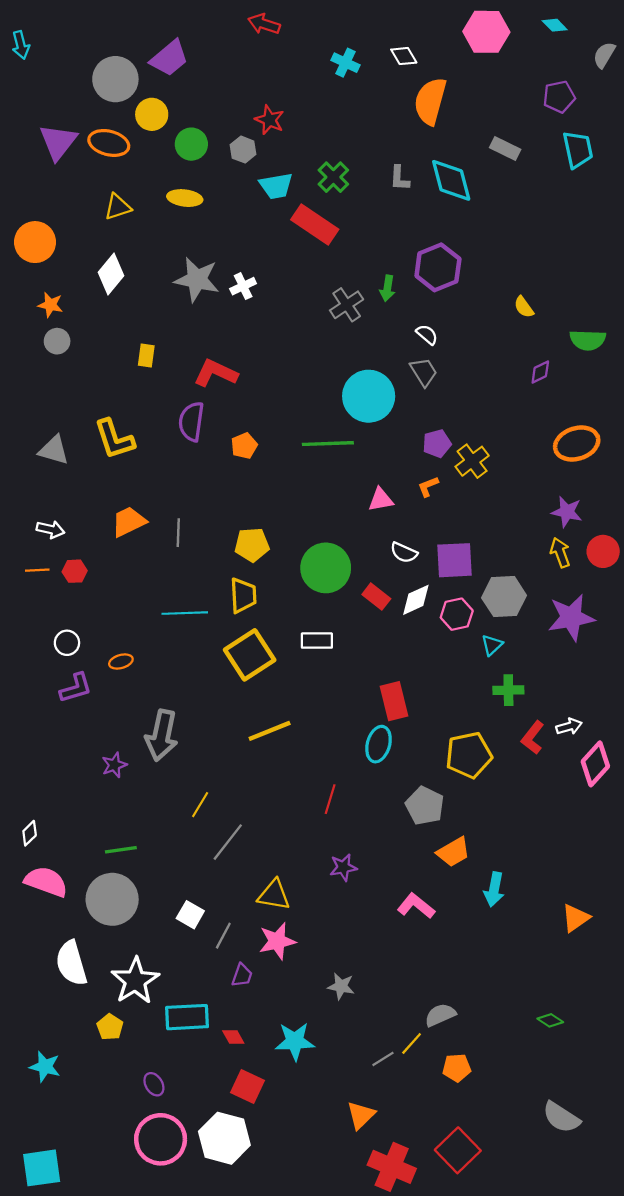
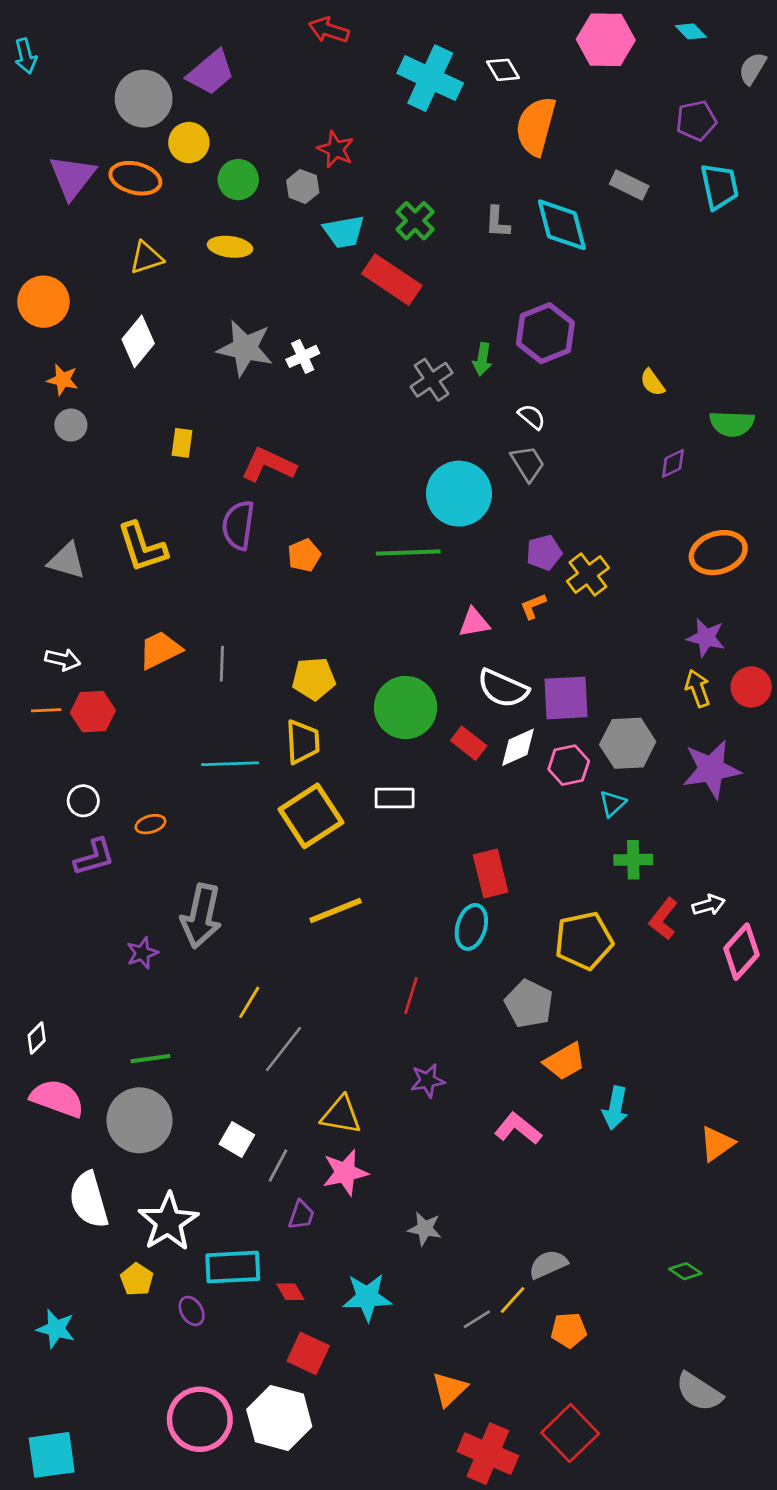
cyan cross: (345, 63) -> (430, 78), size x1.8
white semicircle: (404, 553) -> (503, 688), size x1.5
red hexagon: (75, 571) -> (93, 712), size x1.4
purple ellipse: (154, 1084) -> (192, 1311), moved

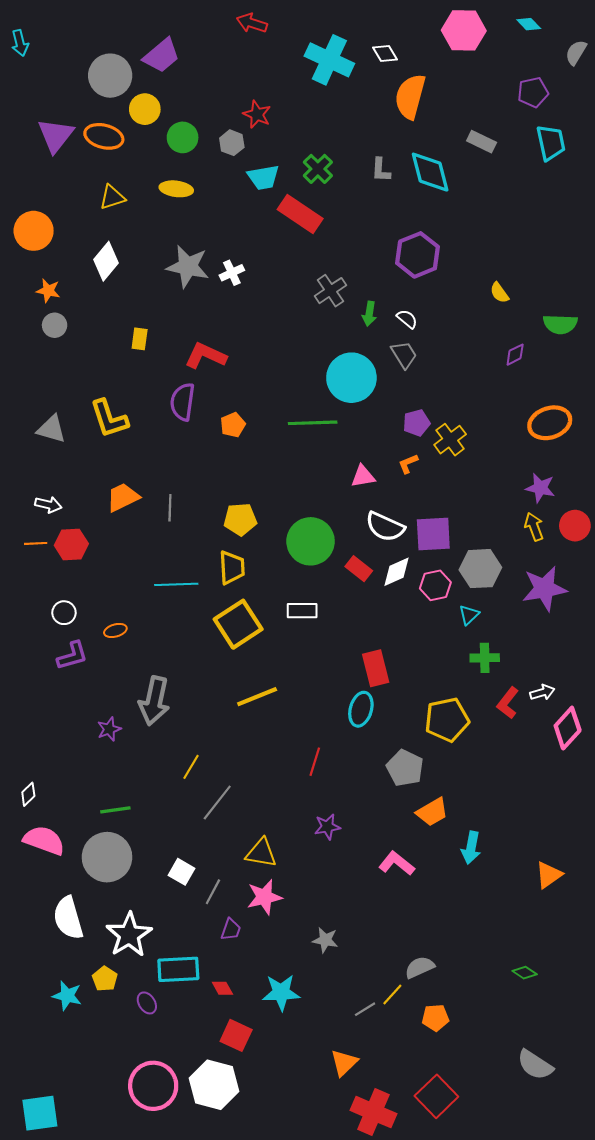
green arrow: (482, 359) -> (369, 314), moved
cyan star: (56, 1329) -> (67, 996), moved

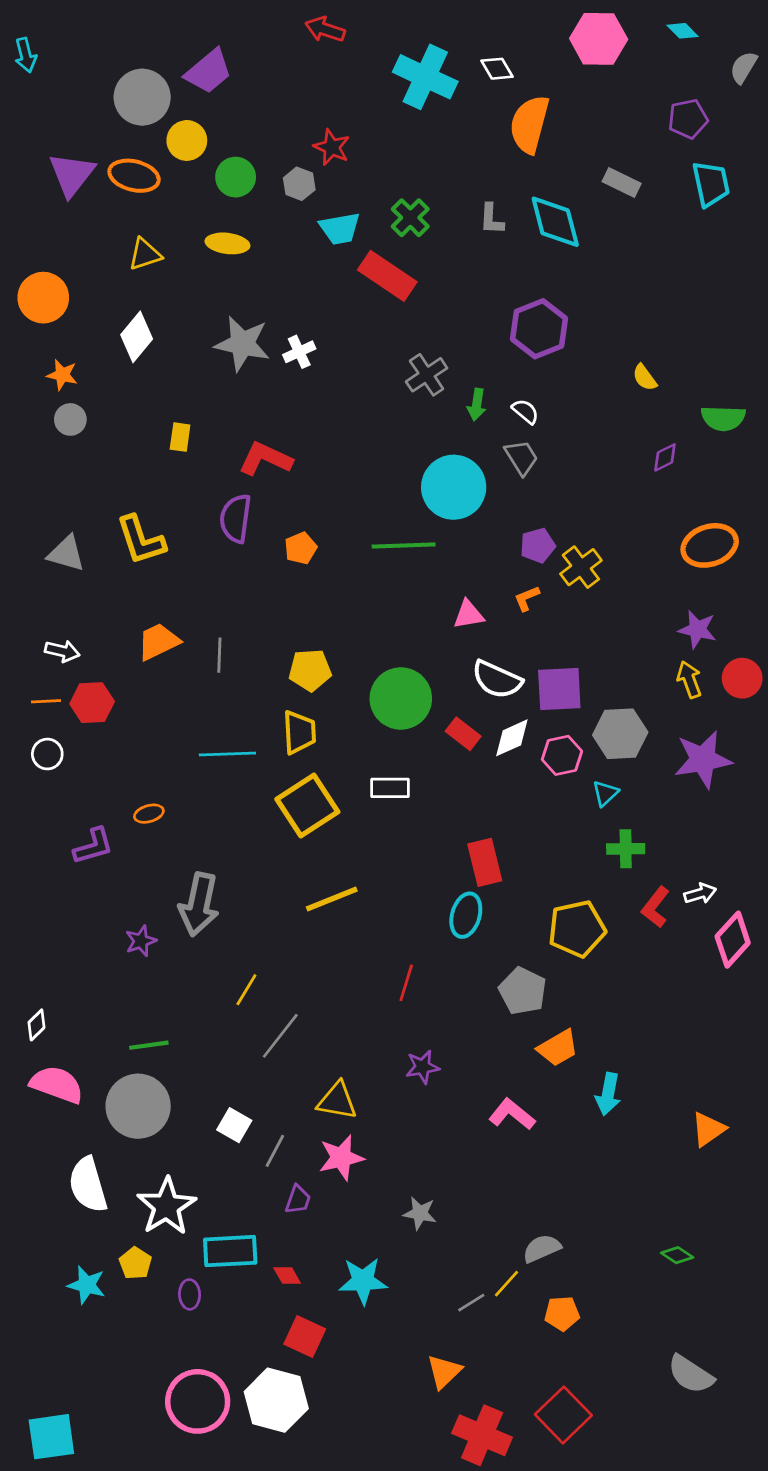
white circle: (64, 613) -> (47, 754), moved
purple ellipse: (147, 1003) -> (190, 1294), turned 30

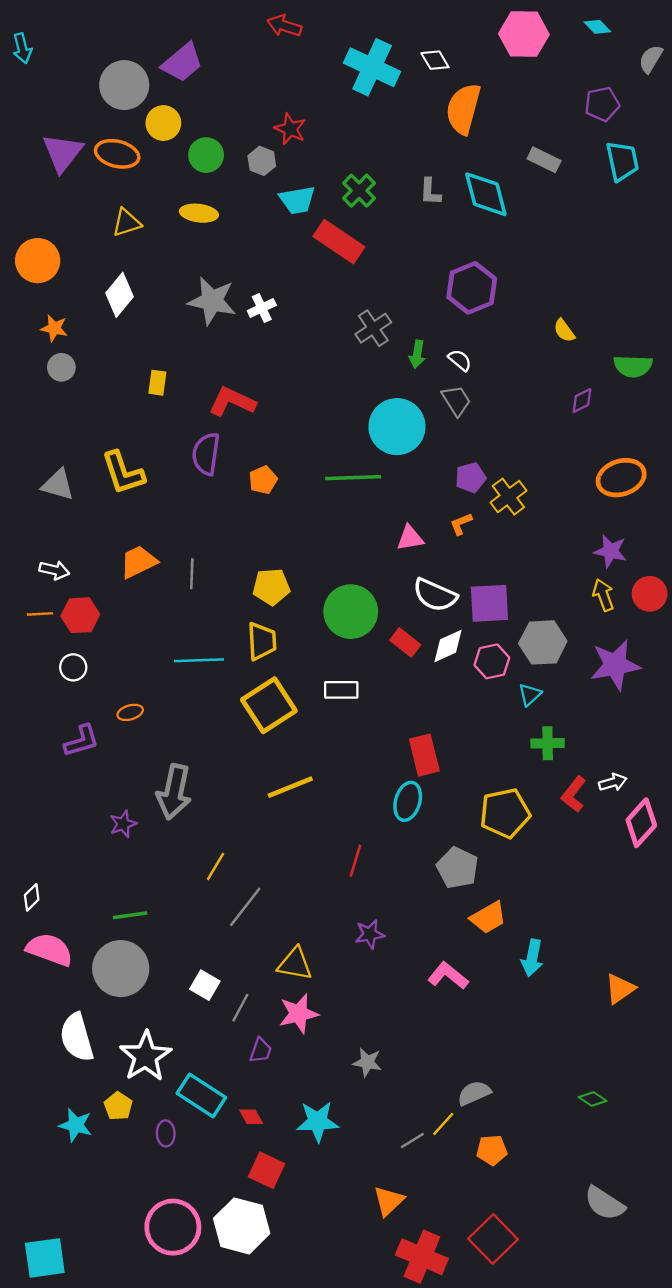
white circle: (47, 754) -> (73, 667), moved
cyan rectangle: (230, 1251) -> (201, 1095), turned 36

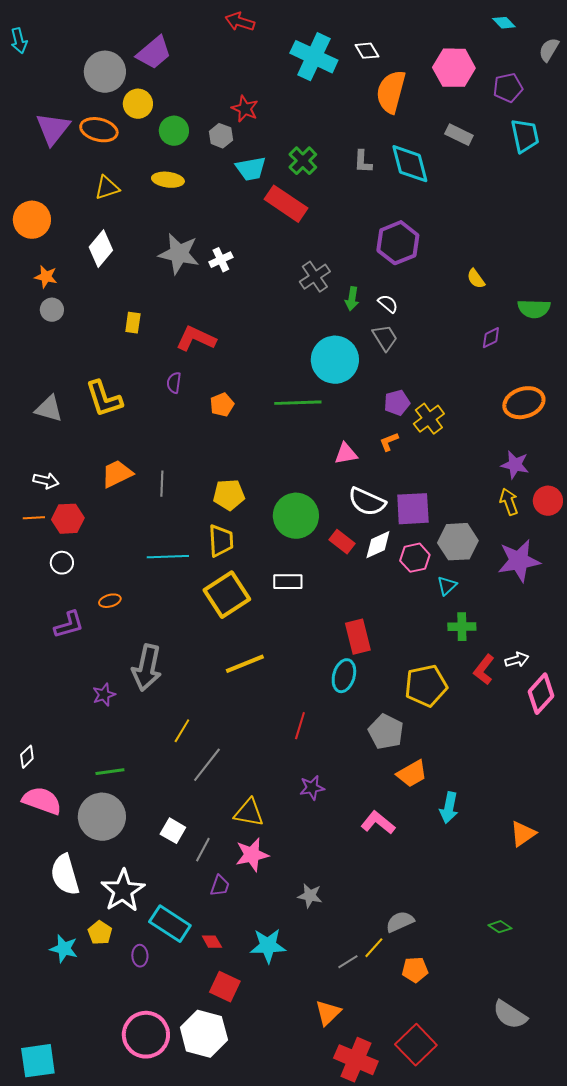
pink hexagon: (524, 34) -> (454, 68), moved
purple semicircle: (206, 454) -> (174, 383), size x0.6

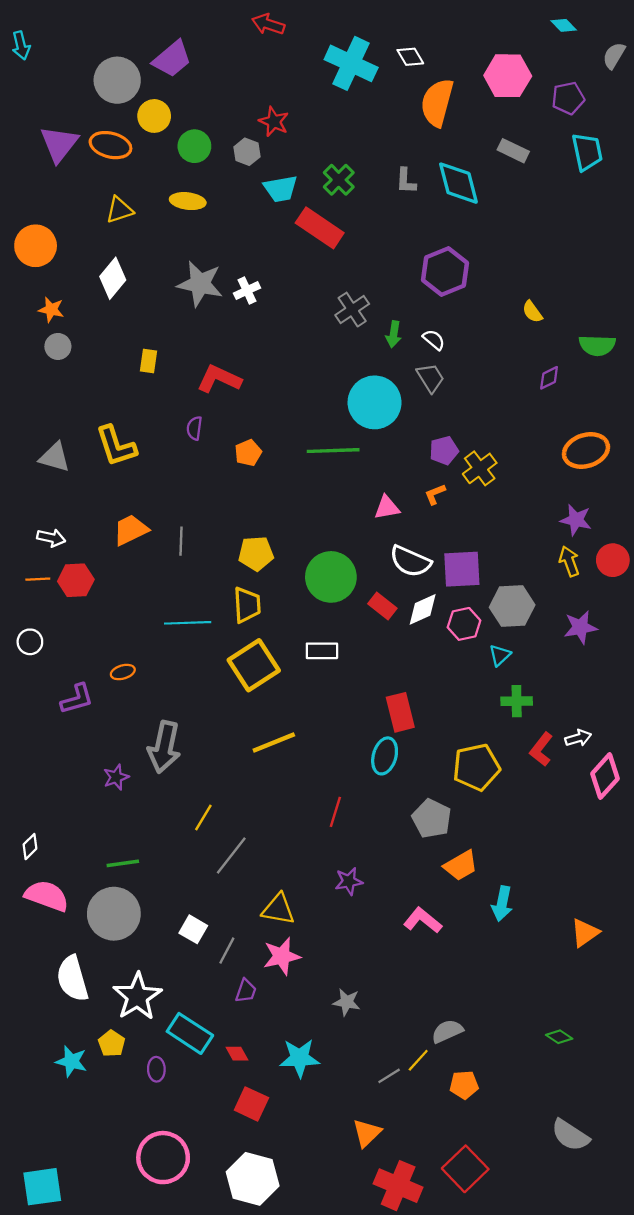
purple star: (519, 561) -> (580, 627), size x0.7
white circle: (62, 563) -> (30, 642), moved
white hexagon: (204, 1034) -> (253, 1179), moved

